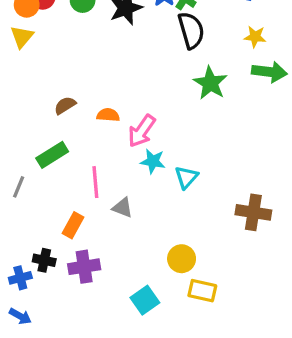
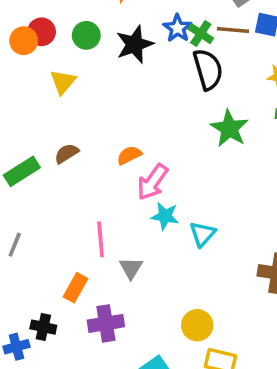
yellow triangle: (22, 37) -> (63, 82), moved
orange semicircle: (108, 115) -> (129, 155), moved, turned -30
green rectangle: (52, 155) -> (22, 171), moved
gray triangle: (122, 208) -> (131, 268), turned 40
purple cross: (84, 267) -> (106, 323), moved

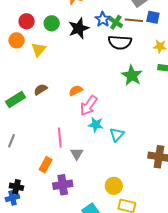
orange circle: (24, 41) -> (16, 40), moved
black semicircle: (208, 69) -> (120, 42), turned 110
black cross: (43, 327) -> (16, 187), moved

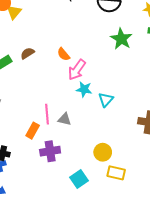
yellow triangle: (39, 49) -> (14, 12), moved
orange semicircle: (76, 90) -> (64, 54), turned -104
pink line: (60, 138) -> (47, 114), moved
gray triangle: (77, 154) -> (65, 119), turned -48

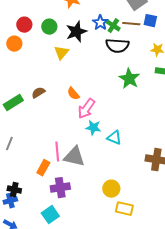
yellow triangle: (14, 12) -> (61, 53), moved
cyan triangle: (106, 100) -> (114, 138), turned -49
gray triangle: (65, 119) -> (74, 157), size x1.6
cyan square: (79, 179) -> (50, 215), moved

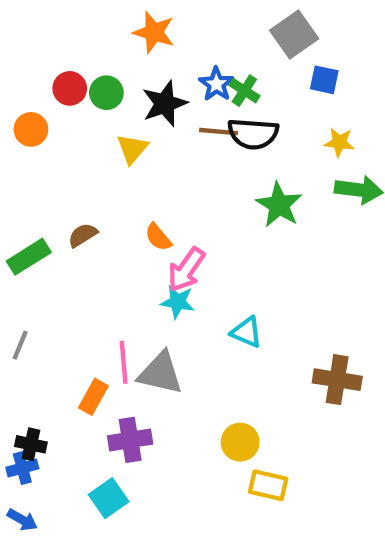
brown line: (131, 24) -> (219, 132), moved
red circle: (24, 25) -> (70, 88), moved
cyan star: (93, 128) -> (178, 302), moved

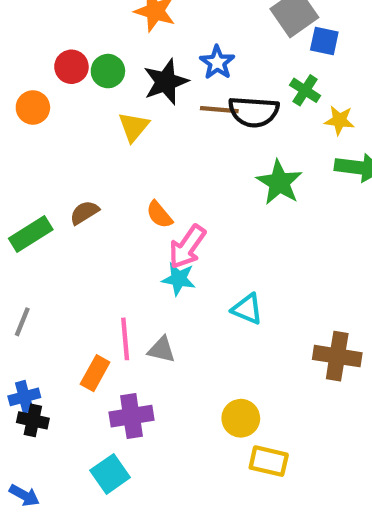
blue square: (324, 80) -> (324, 41), moved
green cross: (244, 91) -> (305, 90), moved
gray triangle: (160, 373) -> (161, 350), size x0.6
blue cross: (22, 468) -> (24, 397), moved

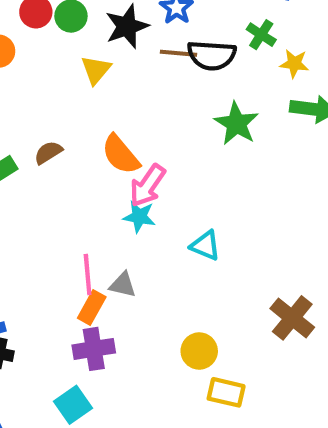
orange semicircle: (159, 215) -> (121, 155), size x1.5
brown cross: (337, 356) -> (292, 318), moved, turned 30
orange rectangle: (95, 373) -> (92, 308), moved

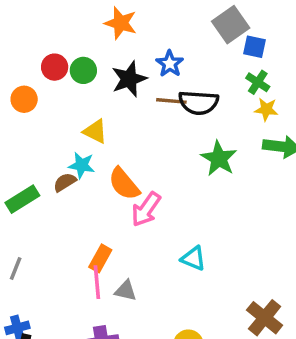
green cross: (261, 35) -> (258, 82), moved
yellow triangle: (96, 70) -> (95, 131), moved, turned -44
cyan star: (139, 217) -> (82, 165), moved
orange rectangle: (92, 308) -> (100, 258), moved

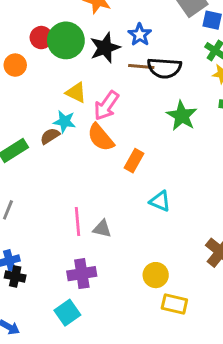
green circle: (83, 70) -> (66, 40), size x1.6
pink arrow: (146, 209) -> (106, 106), moved
orange rectangle: (100, 258) -> (134, 161), moved

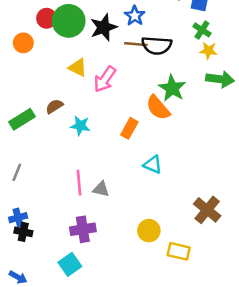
cyan star: (64, 122) -> (80, 126), moved
orange semicircle: (101, 137) -> (158, 108), moved
yellow rectangle: (174, 304) -> (179, 251), moved

